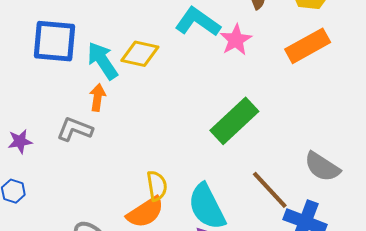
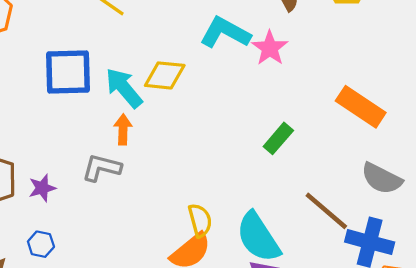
orange rectangle: (308, 46) -> (361, 107), moved, turned 69
green rectangle: (234, 121) -> (278, 138), size x0.6

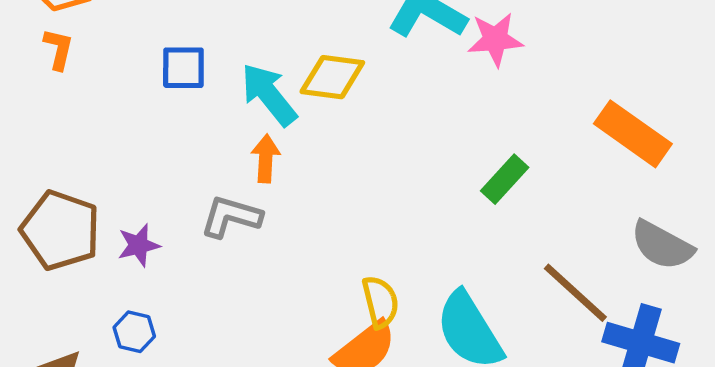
pink star: (270, 48) -> (495, 39), turned 30
blue square: (68, 72) -> (183, 68), size x0.6

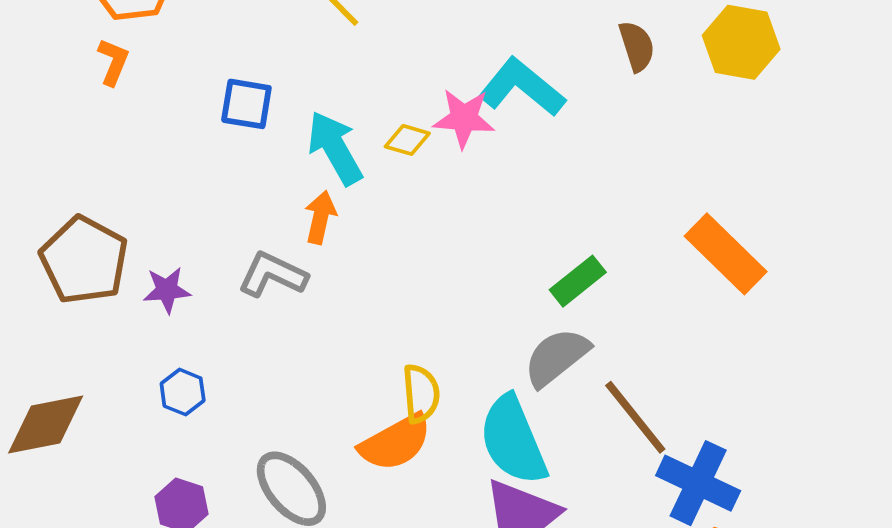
pink star: (495, 39) -> (464, 118), moved
yellow diamond: (332, 77) -> (407, 140), size x0.6
gray semicircle: (662, 245) -> (556, 357), moved, turned 104
blue hexagon: (134, 332) -> (183, 392), moved

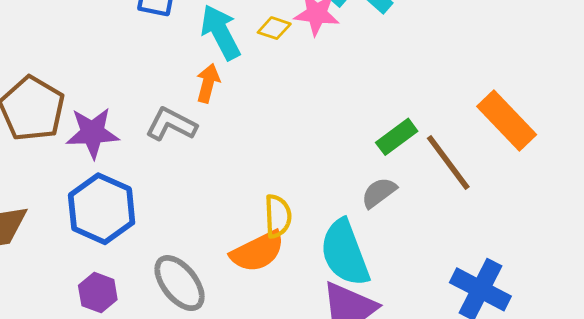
purple star: (167, 290) -> (92, 133), size x1.5
gray semicircle: (556, 357) -> (379, 193), size x0.7
blue hexagon: (183, 392) -> (102, 209), size x2.0
brown line: (635, 417) -> (448, 162), moved

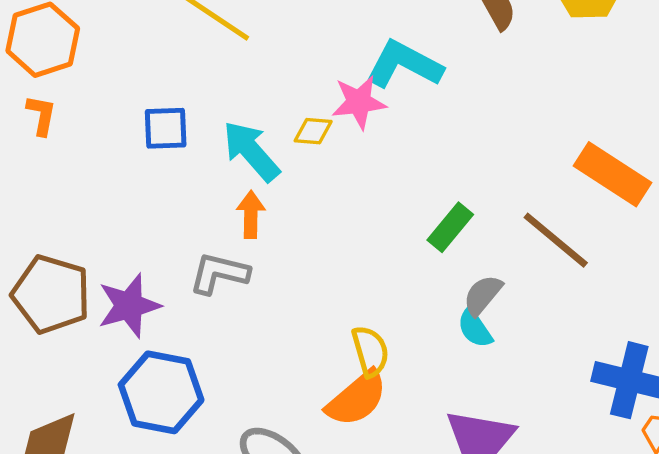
green rectangle: (397, 137) -> (450, 227), moved
cyan semicircle: (345, 253) -> (475, 328), moved, size x0.5

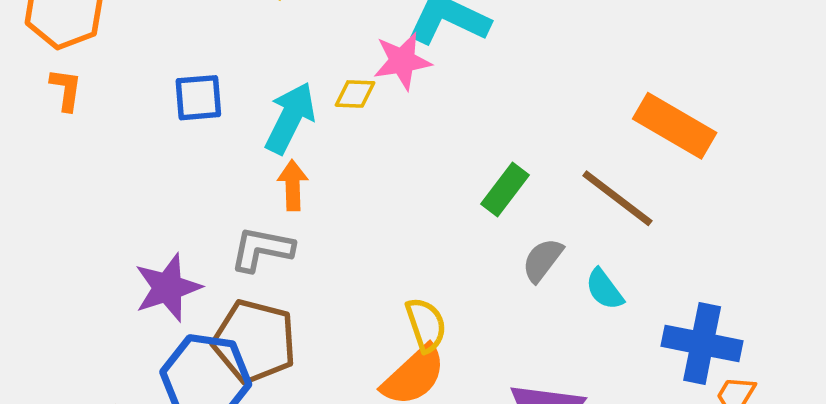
cyan arrow: (251, 151) -> (290, 118), turned 70
brown pentagon: (51, 294) -> (254, 341), moved
cyan semicircle: (475, 328) -> (604, 289), moved

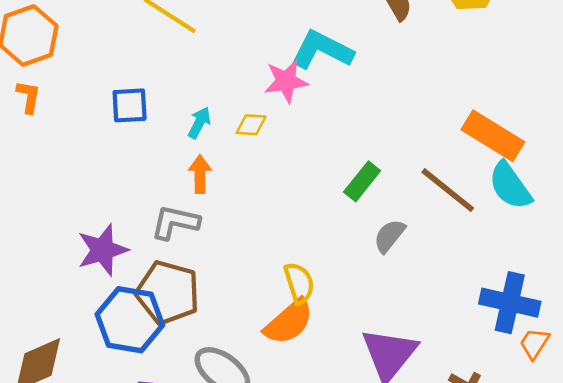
yellow diamond: (355, 94) -> (251, 125), moved
cyan arrow: (290, 118) -> (199, 123), size x0.6
cyan semicircle: (604, 289) -> (510, 186), moved, size x1.5

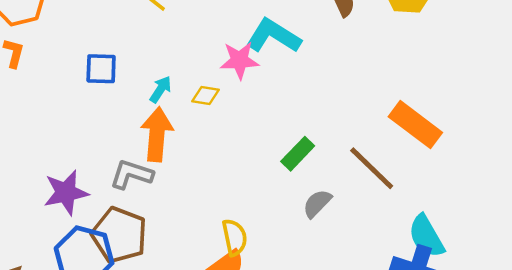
orange arrow: (200, 174) -> (157, 134), size x1.6
cyan semicircle: (510, 186) -> (426, 236), moved

